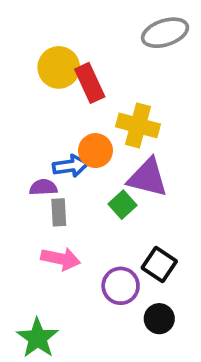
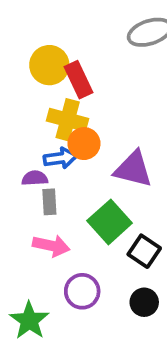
yellow cross: (138, 125) -> (68, 120), moved
green square: (123, 205) -> (110, 222), moved, size x1.6
purple circle: (121, 286) -> (82, 291), moved

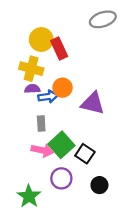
yellow cross: (68, 120) -> (31, 69), moved
purple semicircle: (35, 178) -> (32, 89), moved
green square: (110, 222) -> (61, 145), moved
black square: (144, 251) -> (85, 154), moved

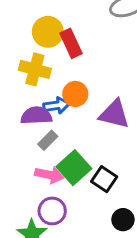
purple semicircle: (32, 89) -> (36, 116), moved, size x1.5
gray rectangle: (41, 123) -> (48, 140), turned 48
purple circle: (61, 178) -> (52, 211), moved

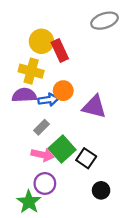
purple semicircle: (36, 116) -> (24, 95), moved

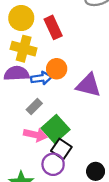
yellow circle: (41, 41) -> (21, 18), moved
black square: (86, 158) -> (61, 149), moved
purple circle: (45, 183) -> (53, 164), moved

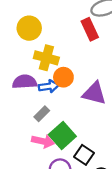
red rectangle: (53, 27) -> (90, 29), moved
yellow cross: (24, 49) -> (46, 58), moved
black square: (61, 149) -> (84, 155), moved

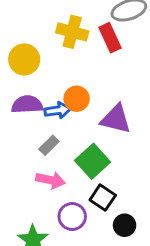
yellow circle: (29, 28) -> (24, 59), moved
yellow cross: (46, 58) -> (72, 32), moved
green square: (62, 135) -> (93, 161), moved

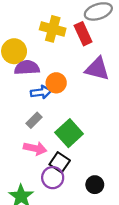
purple semicircle: (27, 105) -> (27, 68), moved
purple triangle: (116, 119) -> (97, 69), moved
black square: (103, 198) -> (60, 162), moved

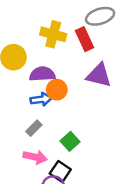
purple semicircle: (27, 68) -> (42, 74), moved
green square: (69, 133) -> (70, 141), size x0.7

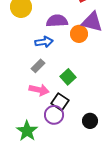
purple semicircle: (42, 74) -> (57, 21), moved
orange circle: (57, 90) -> (79, 34), moved

